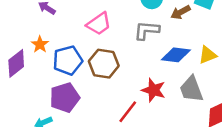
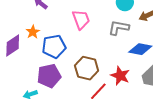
pink trapezoid: (99, 24) -> (81, 19), turned -80
brown hexagon: (104, 64) -> (87, 68), moved

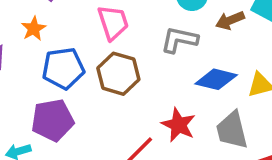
orange star: (33, 32) -> (34, 29), moved
brown hexagon: (87, 68) -> (118, 74), moved

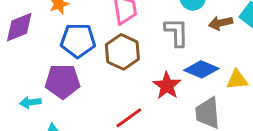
gray L-shape: (179, 40) -> (177, 32), turned 68
red star: (179, 125) -> (167, 86), moved

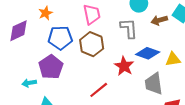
purple pentagon: (63, 81) -> (51, 67), turned -30

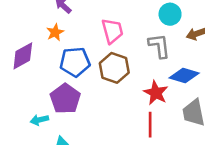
red line: (99, 90) -> (150, 125), moved, turned -48

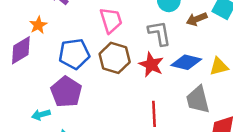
orange star: (55, 32) -> (38, 25), moved
red star: (156, 93) -> (151, 65), moved

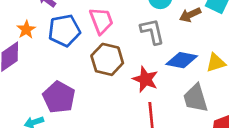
blue pentagon: (74, 54) -> (64, 30), moved
red star: (151, 65) -> (145, 79), moved

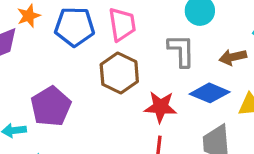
brown arrow: (190, 15) -> (233, 57), moved
red star: (145, 79) -> (161, 107), turned -30

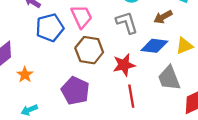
orange star: (29, 16) -> (25, 75), moved
purple pentagon: (51, 106) -> (75, 91), moved

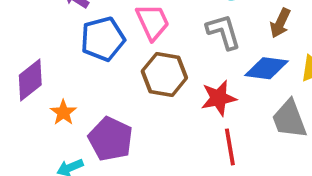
brown arrow: (163, 17) -> (280, 23), turned -36
purple pentagon: (75, 91) -> (111, 139), moved

